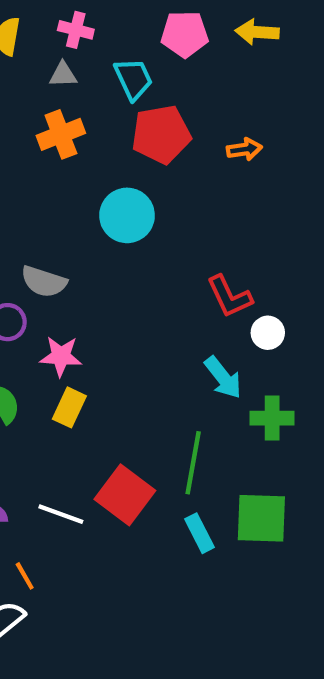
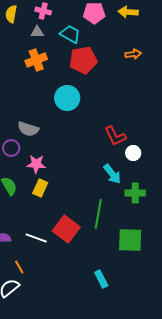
cyan trapezoid: (133, 79) -> (70, 34), turned -35
orange arrow: (244, 149) -> (133, 54), moved
cyan rectangle: (200, 533) -> (101, 279), moved

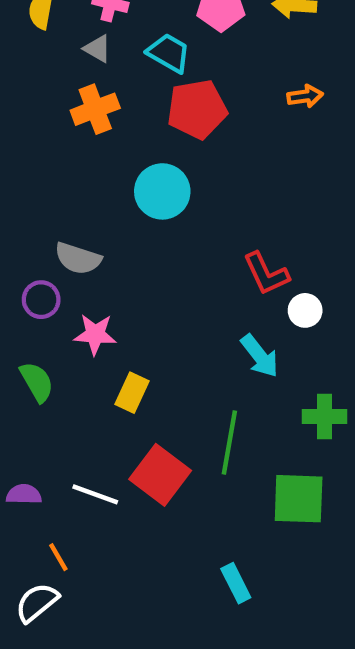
gray triangle: (37, 32) -> (97, 49), turned 32
yellow rectangle: (40, 188) -> (132, 393), moved
green cross: (135, 193) -> (325, 416), moved

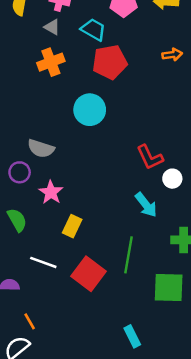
pink star: (95, 334) -> (51, 192), turned 30
white line: (95, 494) -> (43, 262), moved

